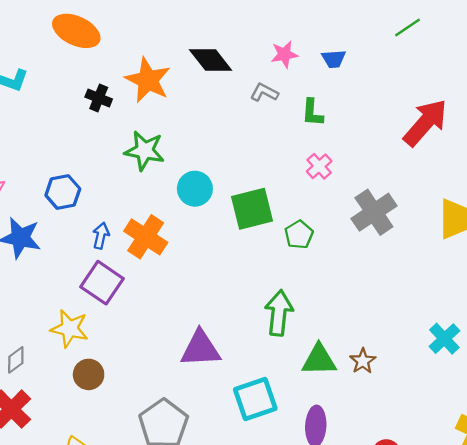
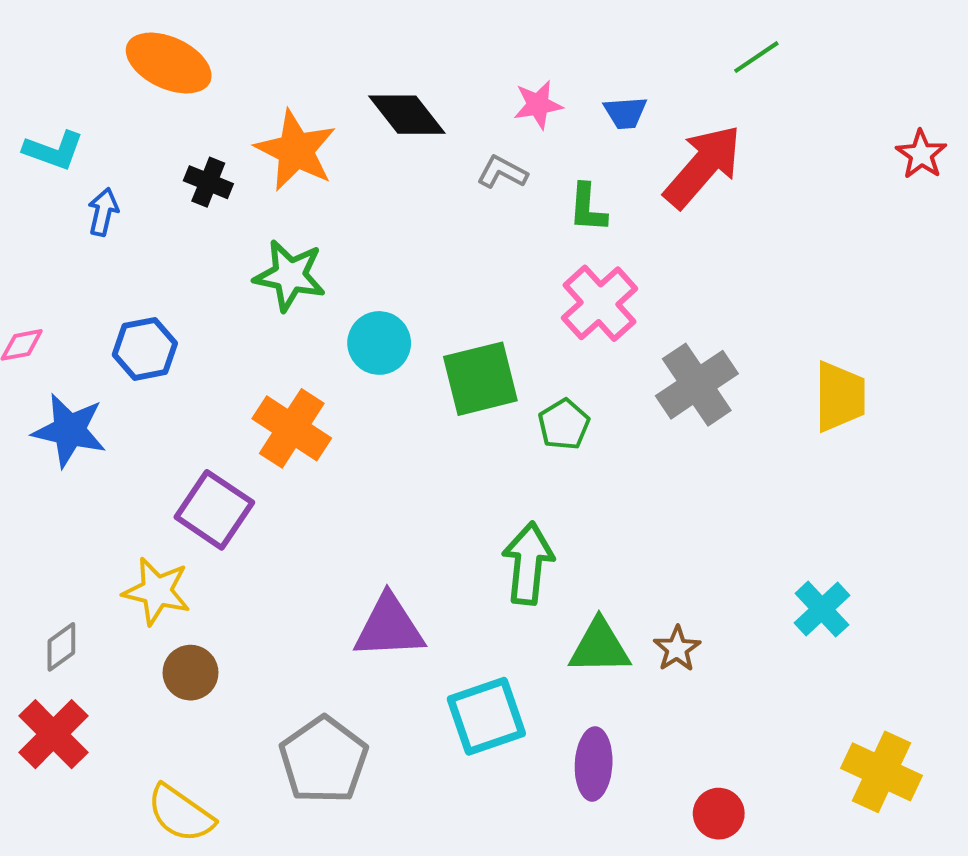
red arrow: (425, 123) -> (703, 166), moved
pink cross: (319, 166) -> (600, 303), size x1.6
blue arrow: (101, 236) -> (103, 212), moved

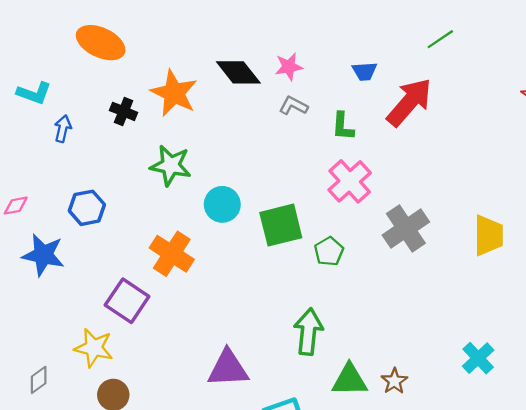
pink star: (538, 105) -> (289, 67), moved

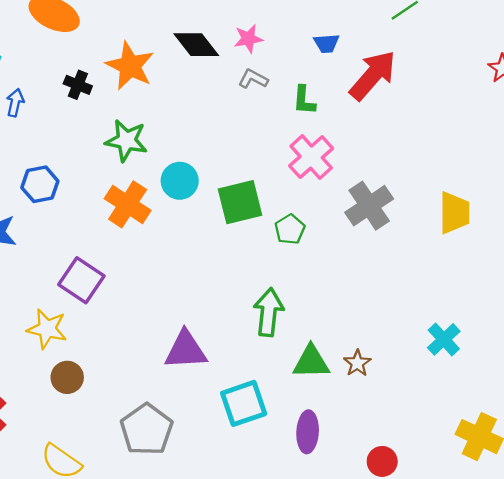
orange cross: (172, 254) -> (128, 204), moved

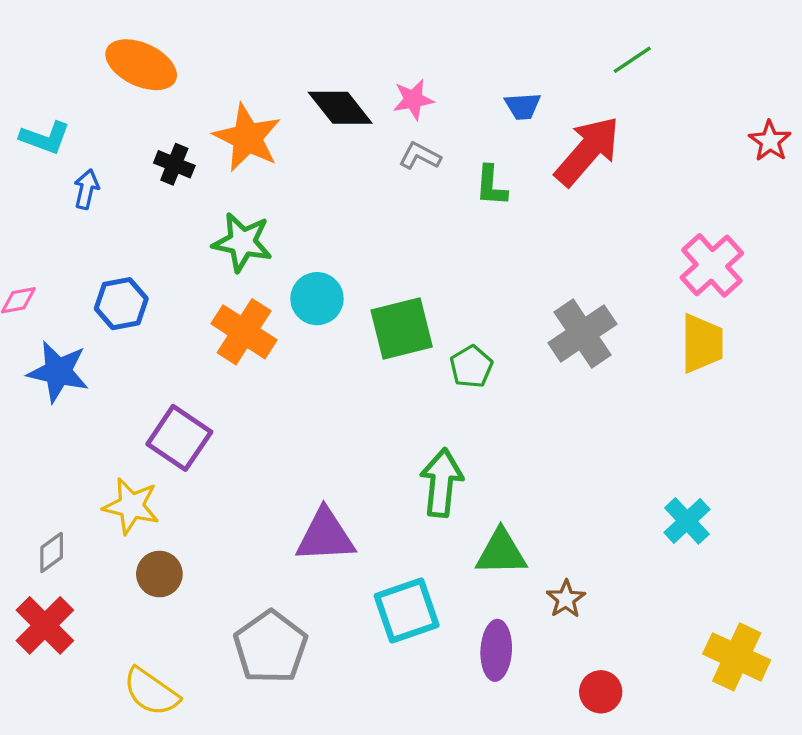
pink cross: (311, 157) -> (712, 265), moved
brown star: (357, 363) -> (566, 599), moved

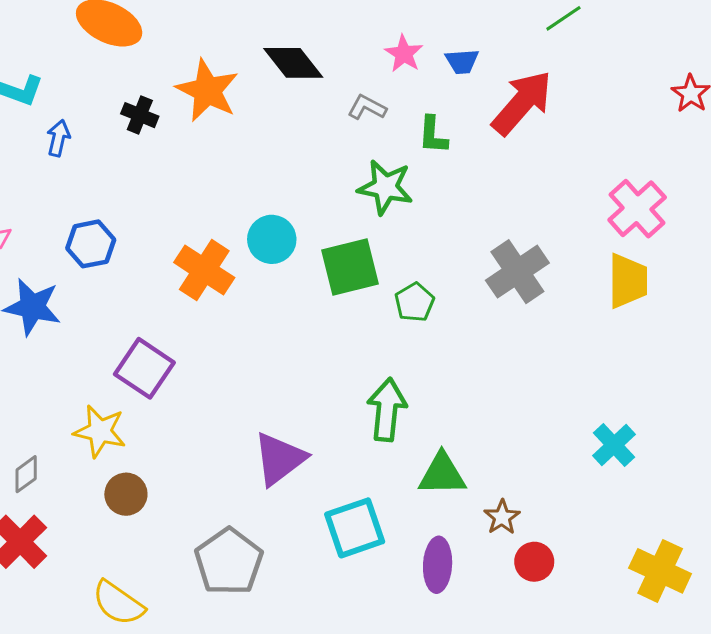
pink star: (413, 100) -> (404, 54), moved, turned -30
green star: (242, 242) -> (385, 187), moved
purple triangle: (325, 536) -> (279, 459), turned -34
red circle: (601, 692) -> (534, 562), moved

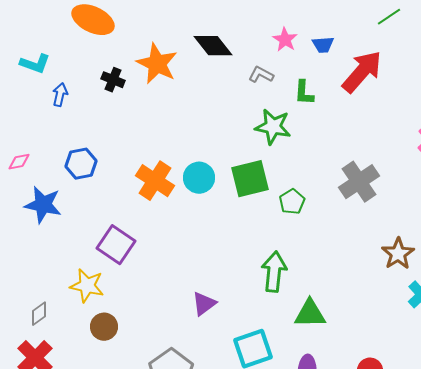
cyan circle: (272, 239) -> (199, 178), moved
purple triangle: (279, 459) -> (204, 304), size x0.7
brown star: (502, 517) -> (398, 254), moved, size x1.4

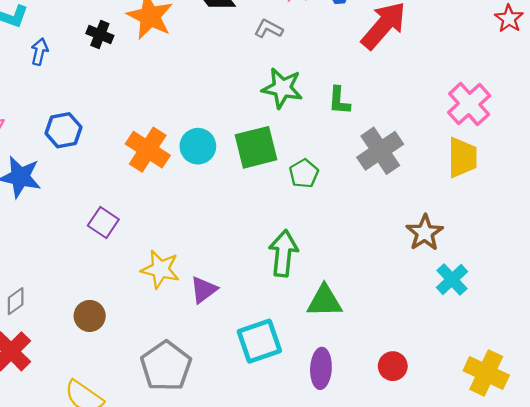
green L-shape: (304, 93) -> (339, 101), moved
purple square: (116, 245) -> (103, 223), size x0.7
yellow star: (87, 286) -> (160, 269), moved

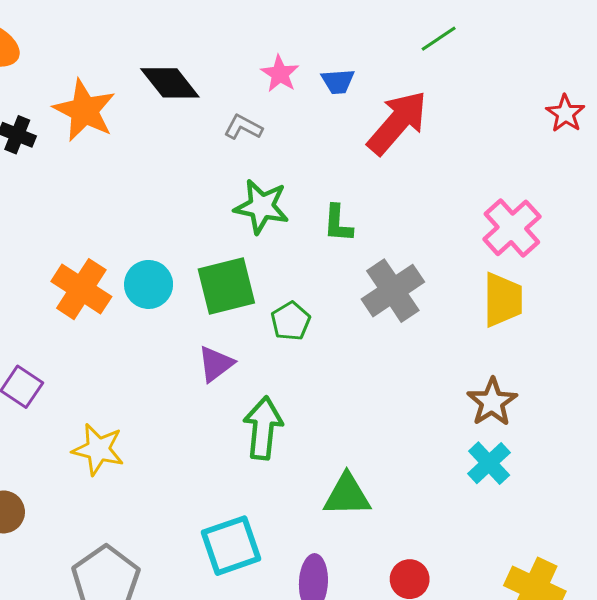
brown star: (425, 233) -> (492, 402), moved
purple triangle: (204, 290) -> (216, 364), moved
green triangle: (324, 301) -> (347, 495), moved

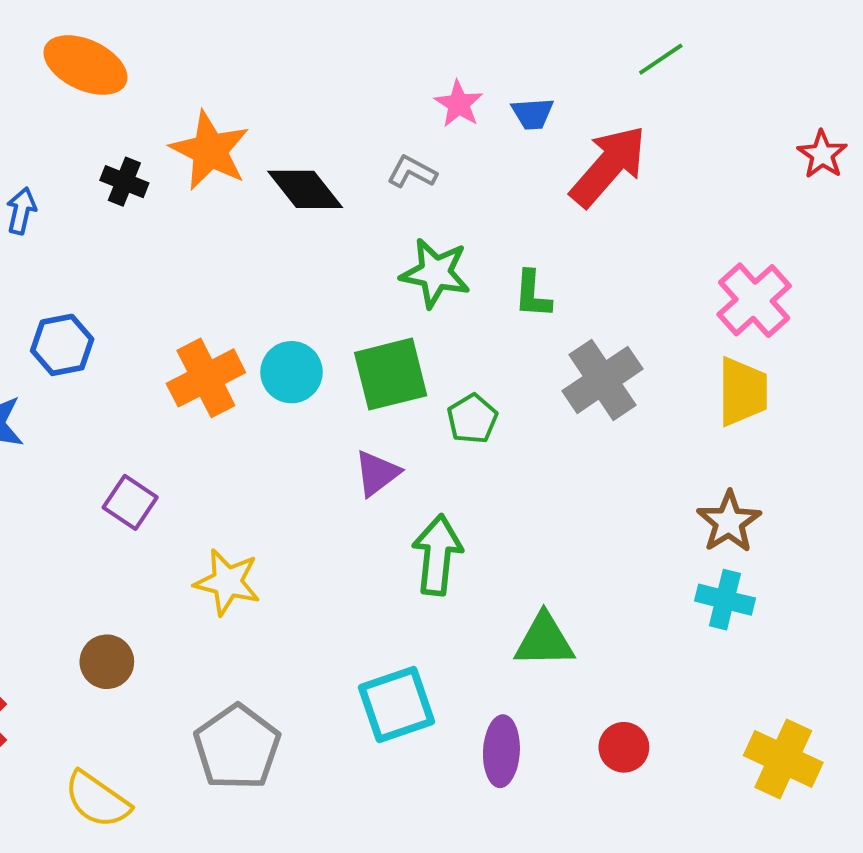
black diamond: (170, 83) -> (305, 189), moved
orange cross: (81, 289) -> (206, 378), turned 30
cyan cross: (489, 463) -> (725, 600), turned -33

